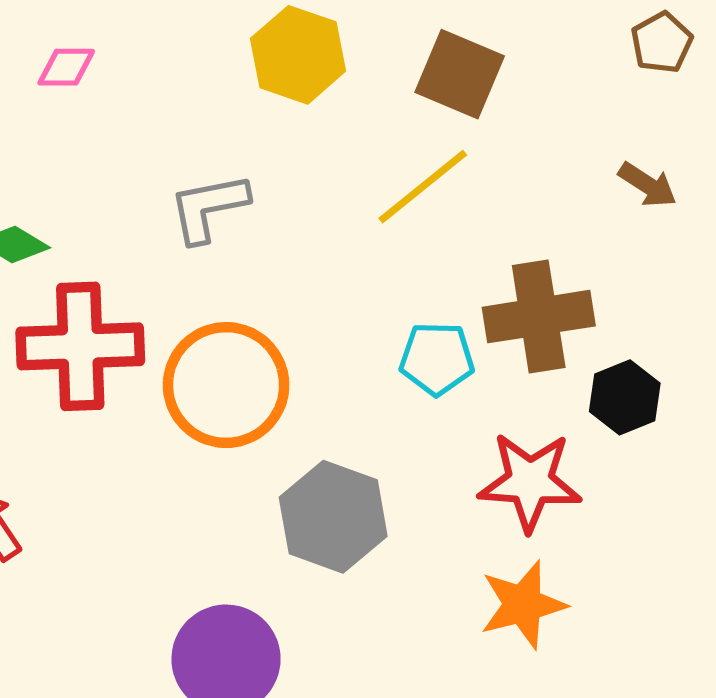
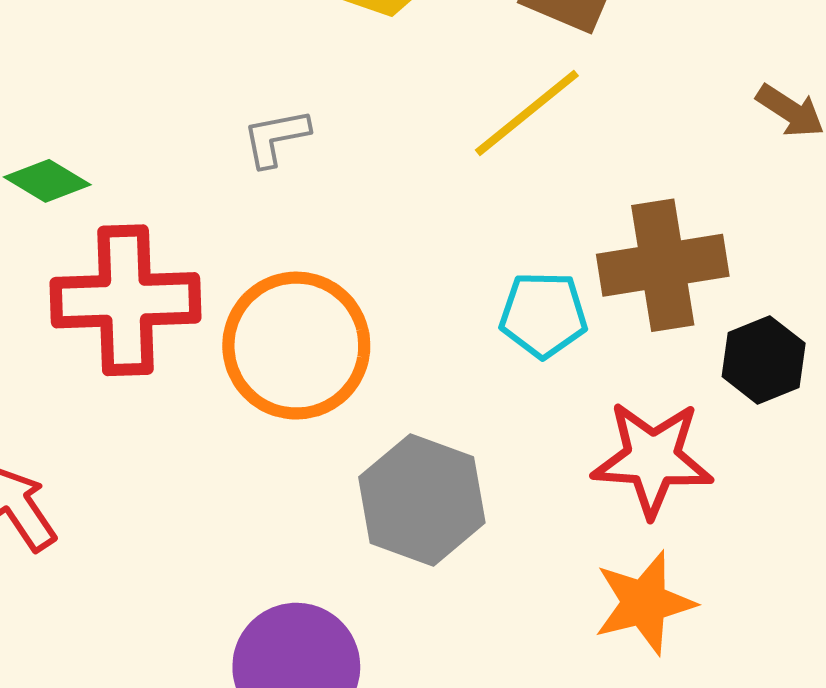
gray L-shape: (208, 208) -> (276, 138), size x0.7

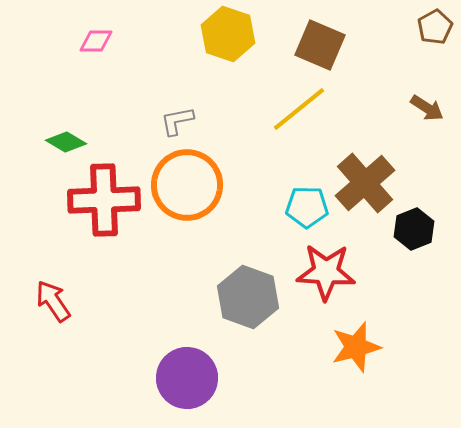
brown cross: (663, 265) -> (365, 183), turned -32
orange circle: (296, 346) -> (187, 185), moved
red star: (652, 459) -> (326, 272), moved

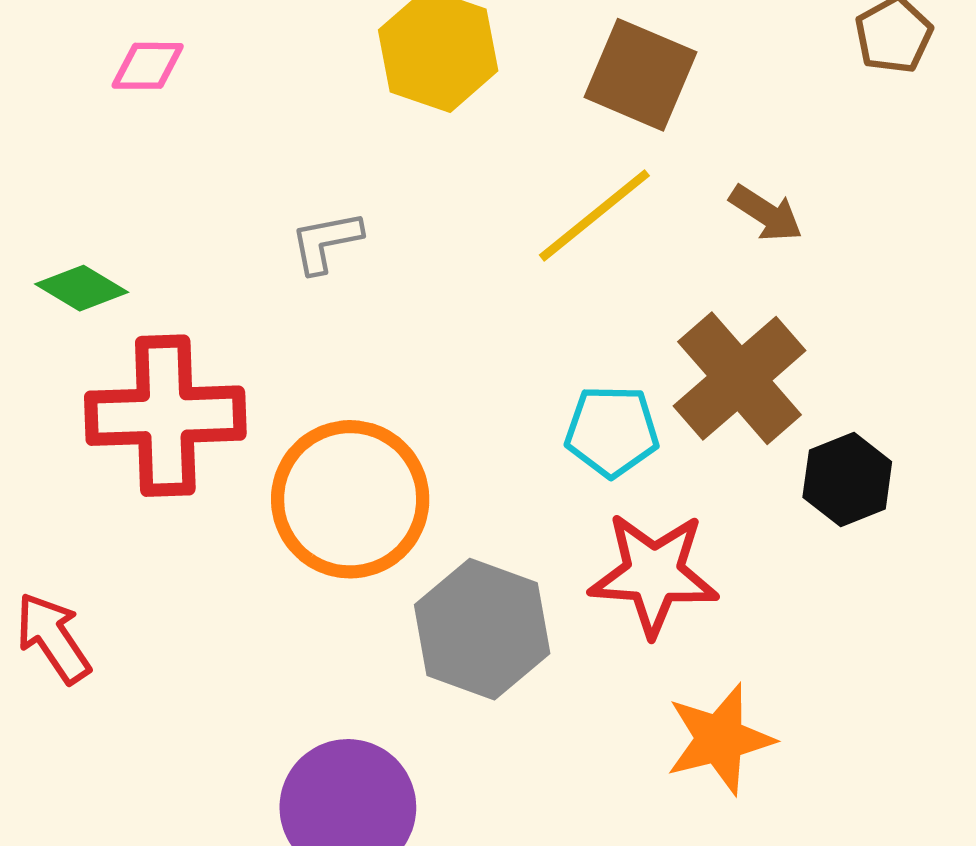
brown arrow: (427, 108) -> (766, 213), moved
orange circle: (187, 185) -> (350, 499), moved

